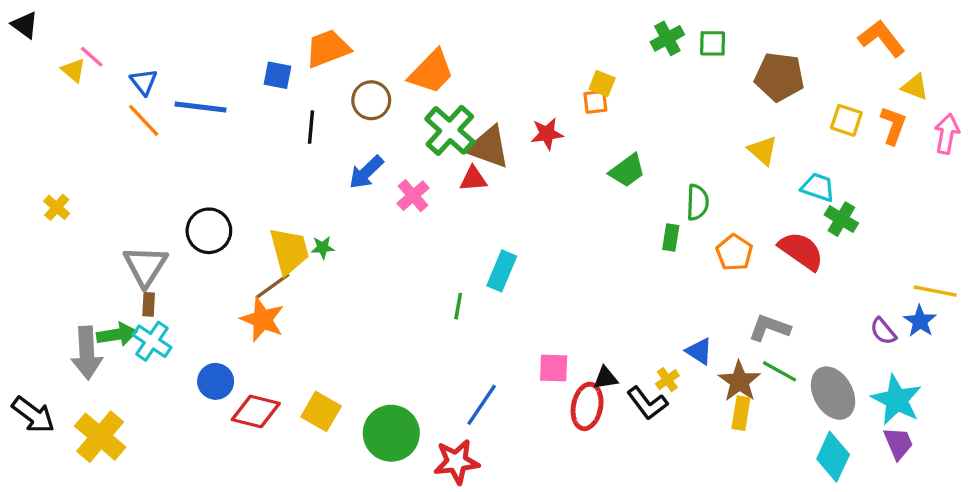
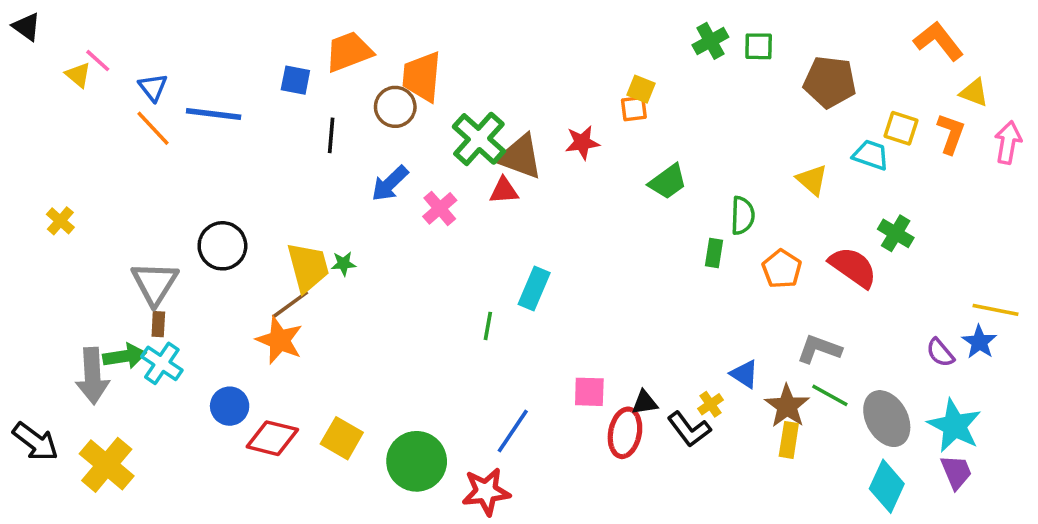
orange trapezoid: (431, 72) -> (422, 77), moved, turned 141
yellow triangle: (763, 150) -> (812, 180), moved
cyan trapezoid: (818, 187) -> (871, 155), moved

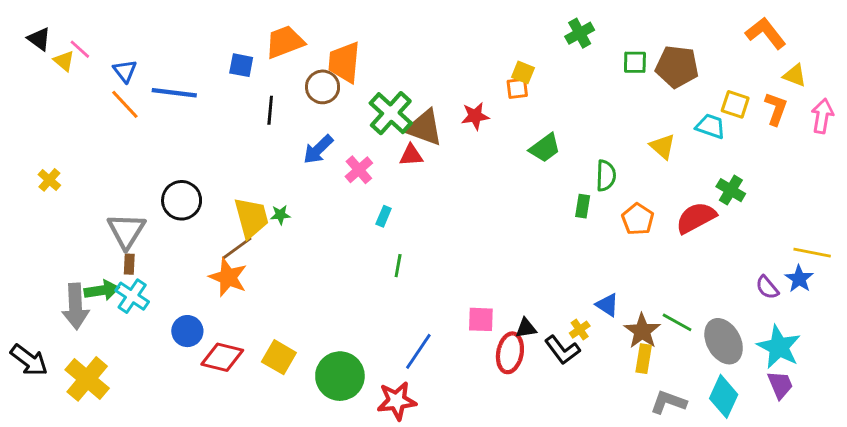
black triangle: (27, 27) -> (39, 39), moved
green square: (759, 46) -> (635, 62), moved
red semicircle: (853, 267) -> (696, 218), turned -63
cyan rectangle: (534, 289) -> (384, 216), moved, size x0.6
gray L-shape: (819, 349) -> (668, 402), moved

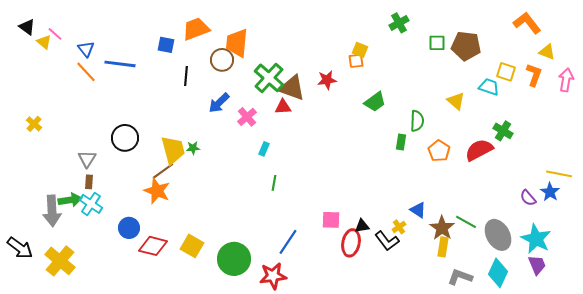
gray triangle: (126, 231) -> (87, 159), size x0.7

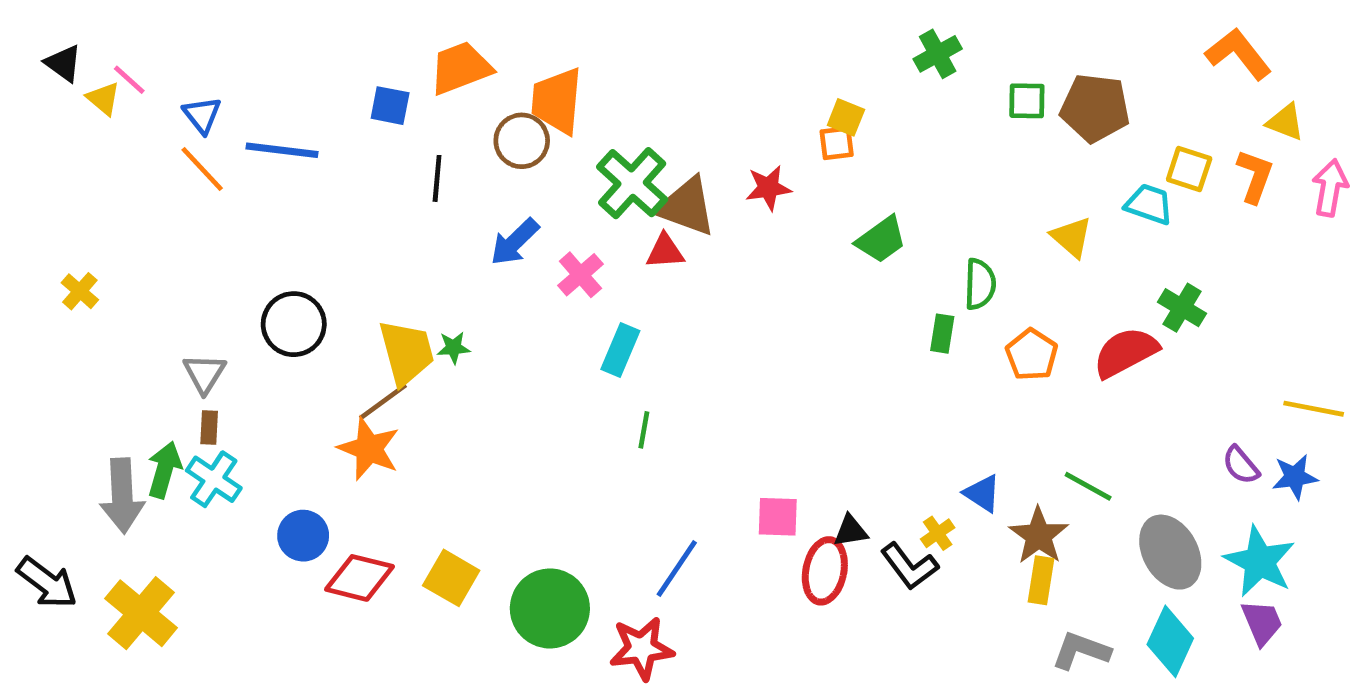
cyan rectangle: (264, 149) -> (620, 350), size x1.5
blue star: (550, 192) -> (1295, 477), moved, turned 30
green arrow: (70, 200) -> (164, 470), turned -65
green line: (466, 222) -> (1088, 486), moved

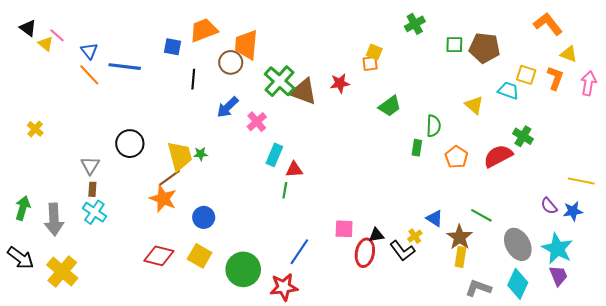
red triangle: (665, 251) -> (294, 170), moved
green arrow: (164, 470) -> (23, 208), moved
blue circle: (303, 536) -> (204, 217), moved

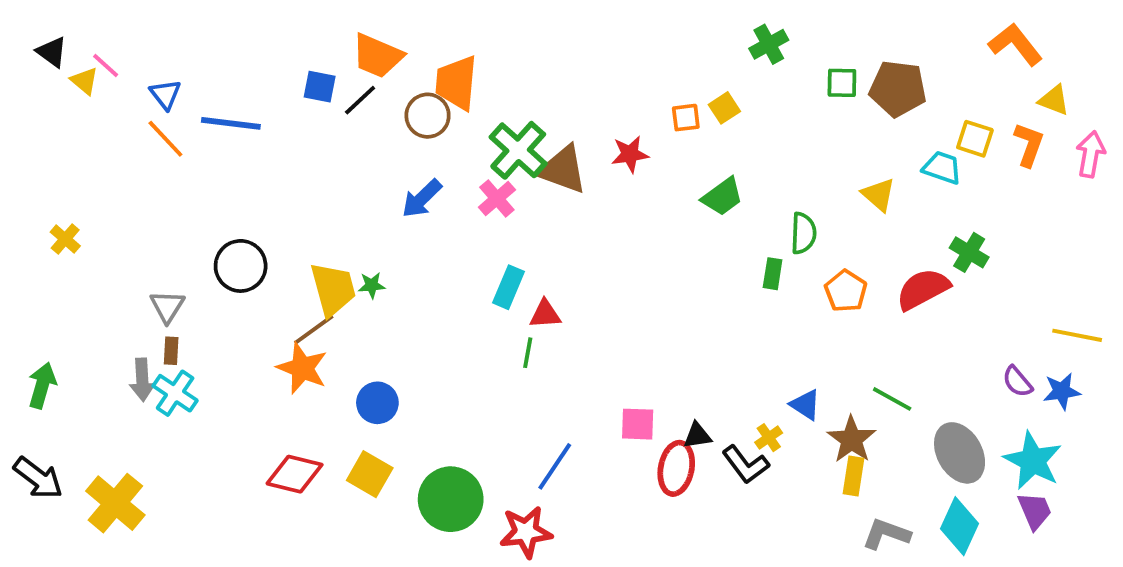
orange trapezoid: (204, 30) -> (377, 56), turned -136
yellow square: (374, 52) -> (724, 108), moved, turned 35
black line: (193, 79) -> (360, 100), moved, turned 42
pink cross: (257, 122) -> (497, 198), moved
gray arrow: (54, 219) -> (142, 380), moved, size x0.7

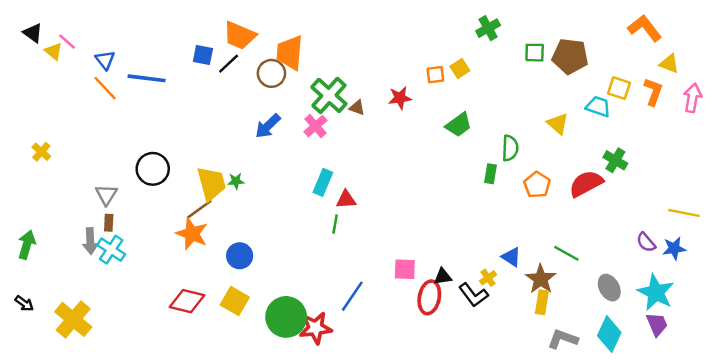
brown triangle: (562, 170) -> (357, 108), size x0.5
gray ellipse: (960, 453) -> (609, 288), size x0.7
black arrow: (38, 478) -> (24, 303), size x0.6
red star: (526, 532) -> (315, 328), moved

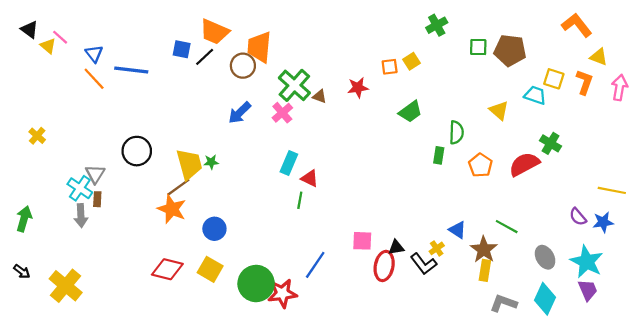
red triangle: (346, 199) -> (310, 178), turned 30
cyan cross: (111, 250) -> (80, 188), moved

